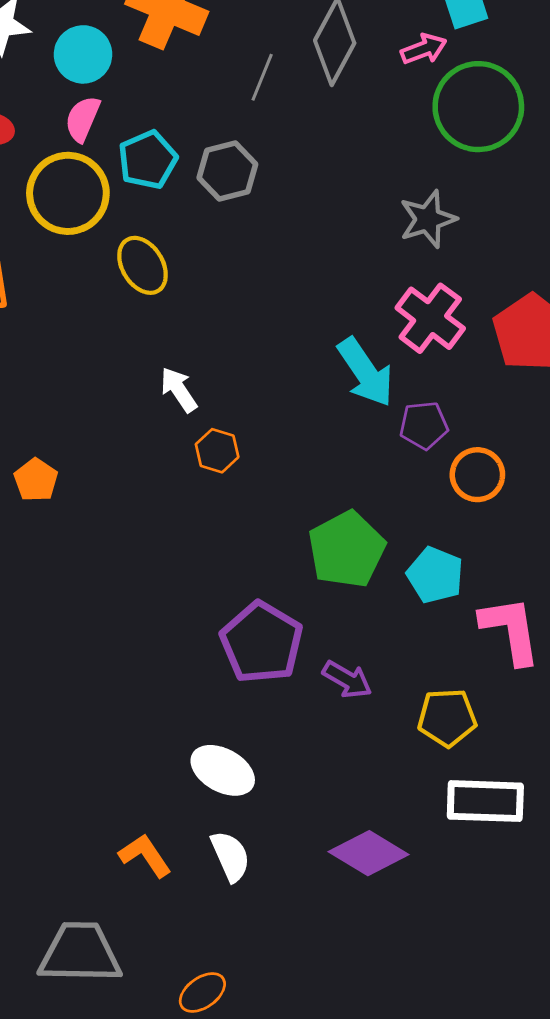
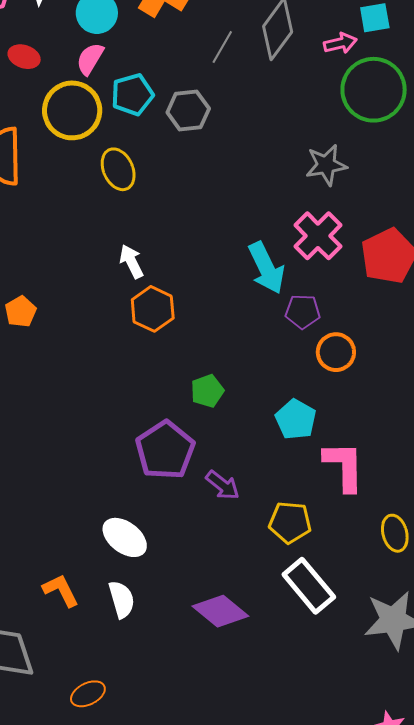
orange hexagon: (217, 451) -> (153, 309), size x1.4
green pentagon: (347, 549) -> (207, 391), moved, size x0.6
white rectangle: (485, 801) -> (309, 586), turned 40

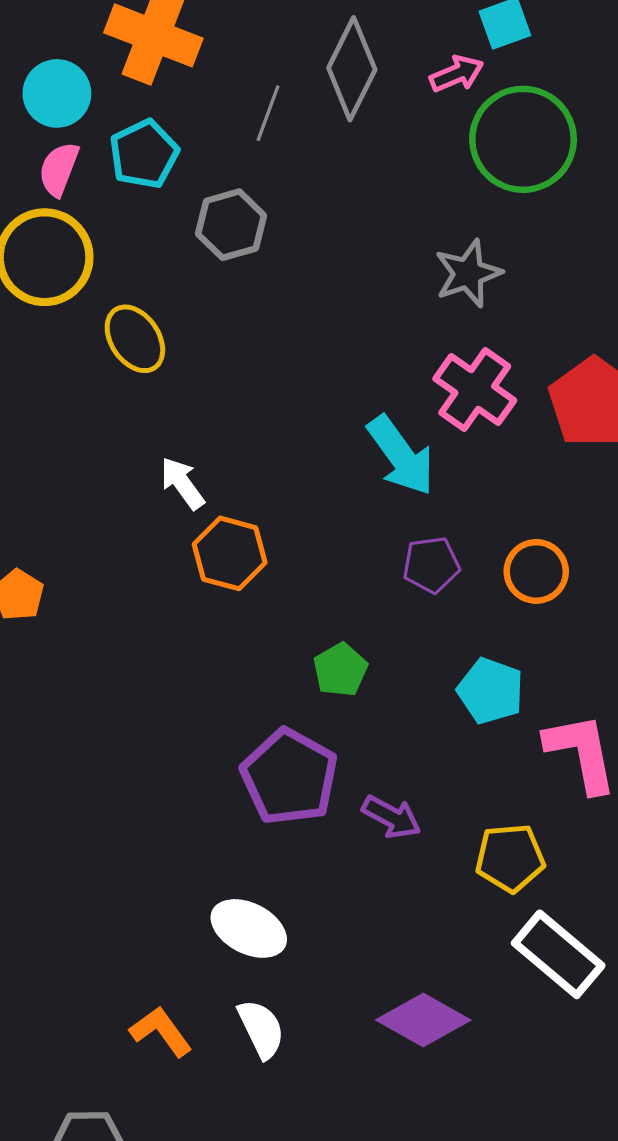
cyan pentagon: (132, 95) -> (144, 154), moved
purple pentagon: (303, 312) -> (431, 565), moved

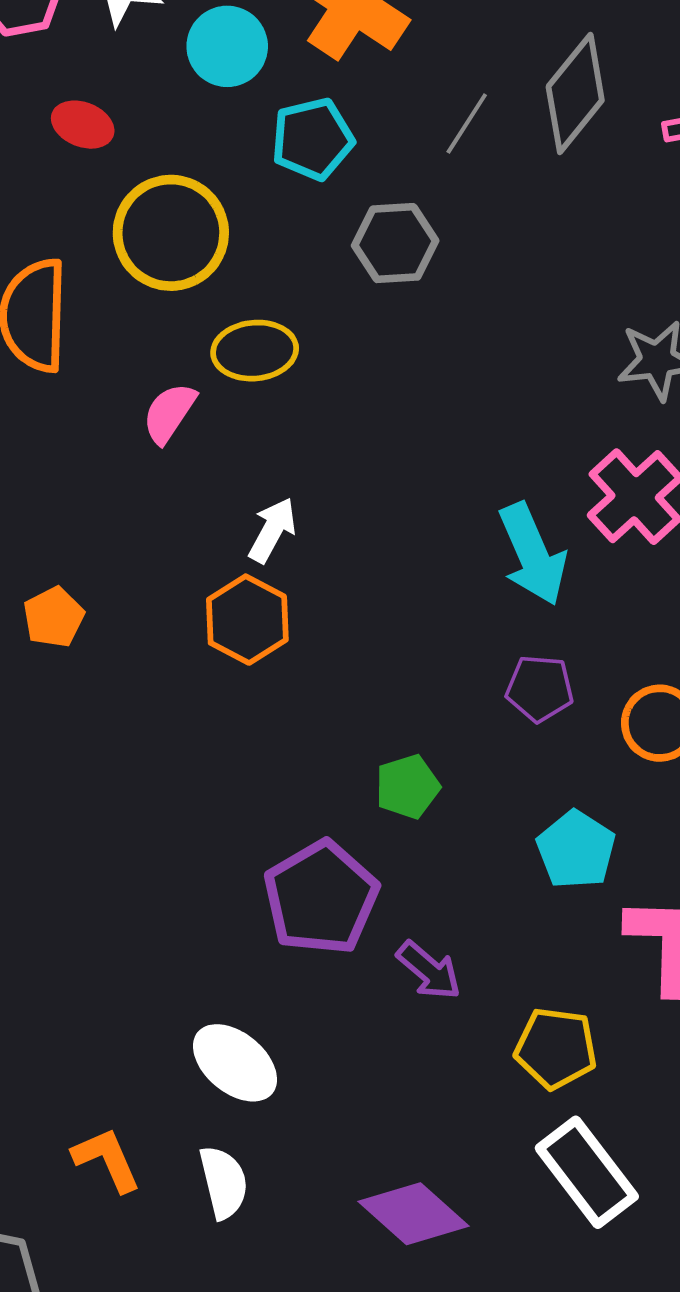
pink semicircle: (59, 169) -> (169, 413), moved
yellow ellipse: (135, 339) -> (255, 351), turned -74
white arrow: (182, 483) -> (272, 530), turned 52
orange hexagon: (230, 553) -> (247, 620), moved

